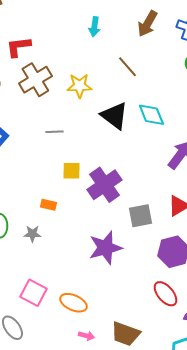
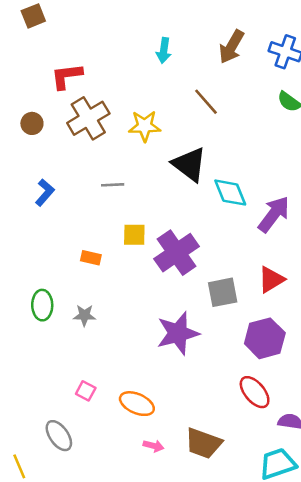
cyan diamond: (151, 115) -> (230, 193), moved
orange rectangle: (48, 205) -> (91, 258), moved
pink square: (33, 293) -> (86, 391), size x0.6

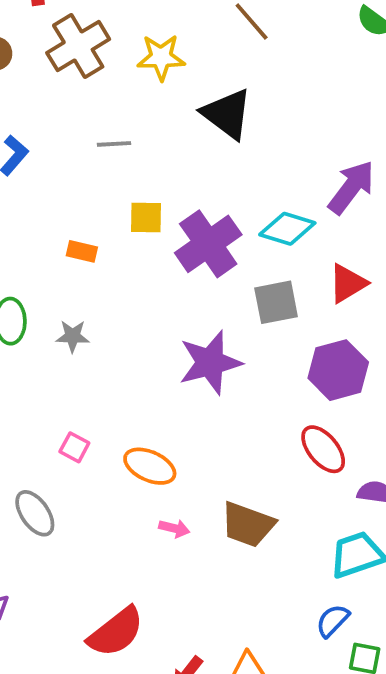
cyan diamond: (230, 193) -> (287, 229), moved, turned -51

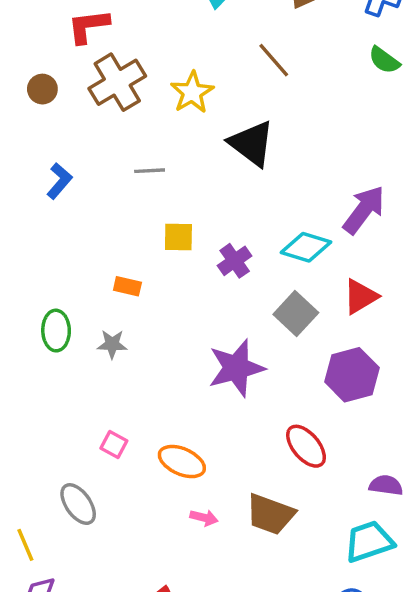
yellow star: (161, 57) -> (192, 92), turned -30
purple cross: (208, 244) -> (235, 261), size x0.6
orange rectangle: (82, 251) -> (127, 286), moved
gray square: (276, 302) -> (296, 314), turned -36
red ellipse: (323, 449) -> (306, 446), moved

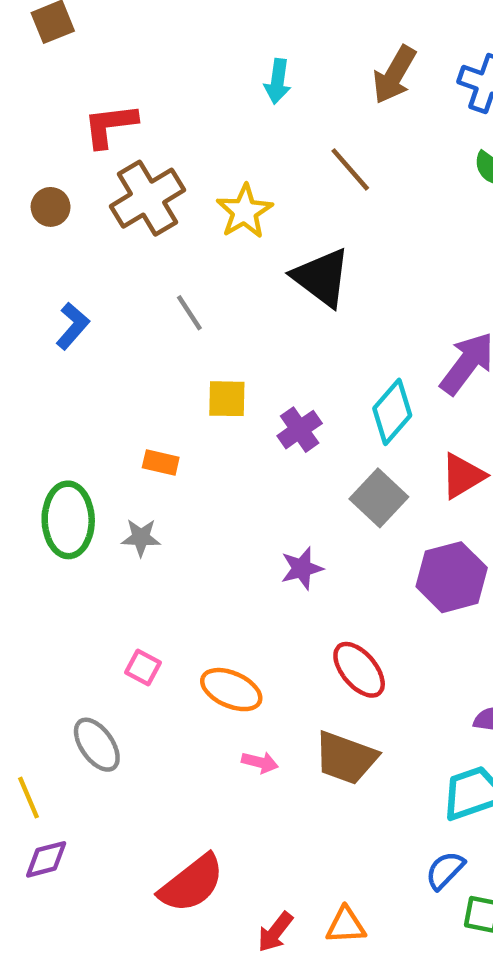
gray line: (150, 171) -> (189, 313), turned 60
cyan diamond: (306, 247) -> (392, 412), turned -66
green ellipse: (56, 331) -> (68, 520), size x1.4
purple star: (236, 368) -> (302, 568), size x0.6
red ellipse: (306, 446) -> (359, 670), moved

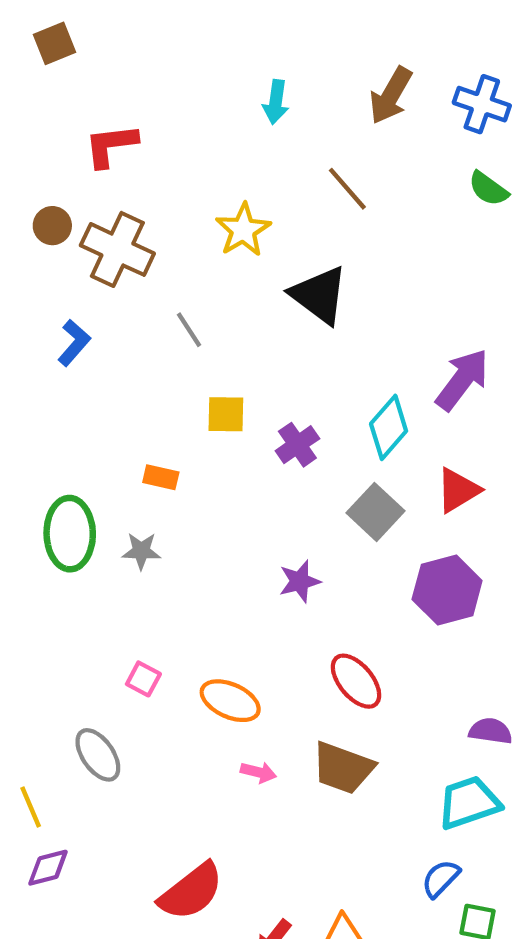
brown cross: (148, 198) -> (117, 249), moved, turned -34

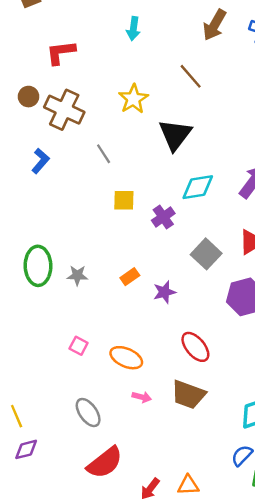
cyan arrow: (276, 102) -> (133, 29), moved
black triangle: (319, 295) -> (175, 135), turned 30
cyan diamond: (389, 427) -> (198, 187), moved, turned 40
orange rectangle: (161, 477) -> (130, 277), moved, turned -48
gray ellipse: (98, 755) -> (88, 412), moved

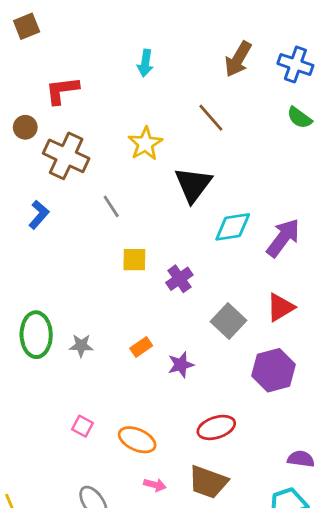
brown circle: (28, 97) -> (25, 127), moved
cyan diamond: (198, 187) -> (233, 227), moved
red ellipse: (195, 347) -> (216, 427), turned -68

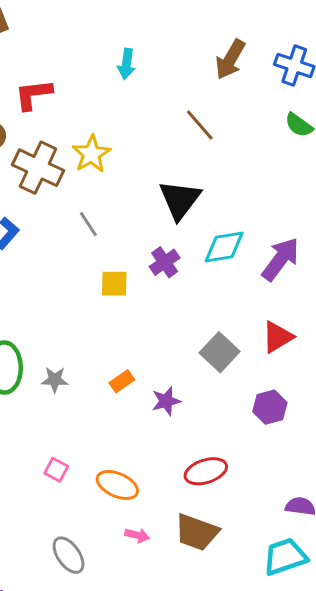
yellow star: (145, 144) -> (91, 154), moved
purple cross: (179, 279) -> (165, 262), moved
purple hexagon: (274, 370) -> (270, 407), size x0.7

